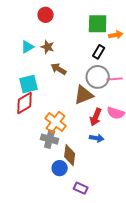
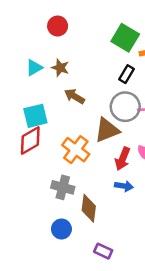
green square: (98, 24) -> (125, 38), turned 30
orange cross: (56, 122) -> (76, 150), moved
blue circle: (60, 168) -> (61, 229), moved

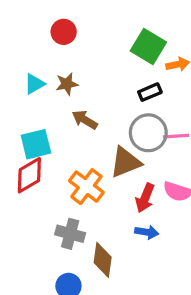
brown star: (60, 68) -> (67, 84), turned -30
black rectangle: (127, 74) -> (150, 92), turned 36

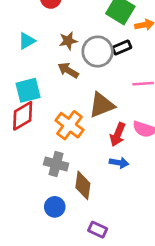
brown star: (67, 84) -> (68, 41), moved
gray circle: (148, 133) -> (98, 52), moved

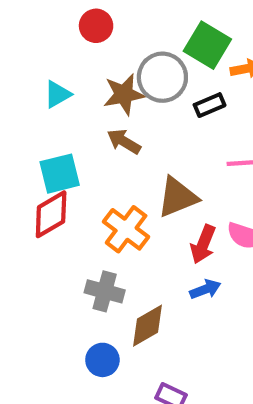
brown star: (68, 41) -> (124, 94), size x1.4
gray circle: (98, 52) -> (162, 77), moved
blue arrow: (119, 163) -> (205, 289), turned -30
brown diamond: (83, 185) -> (147, 326), turned 52

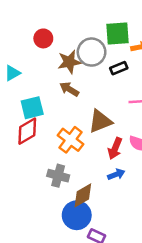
red circle: (96, 26) -> (43, 38), moved
green square: (207, 45) -> (117, 33), turned -35
cyan triangle: (57, 94) -> (12, 73), moved
blue circle: (102, 360) -> (77, 215), moved, size x1.5

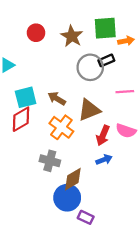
gray circle: (92, 52) -> (90, 67), moved
brown star: (69, 62) -> (72, 36), moved, turned -30
brown arrow: (69, 89) -> (57, 98), moved

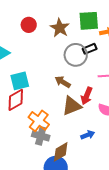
brown arrow: (57, 98) -> (63, 82), moved
brown triangle: (89, 110) -> (72, 106), moved
orange cross: (61, 127) -> (39, 121), moved
red arrow: (103, 135) -> (87, 96), moved

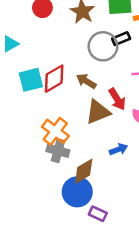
red arrow: (87, 96) -> (117, 99), turned -54
red diamond: (16, 100) -> (54, 79), moved

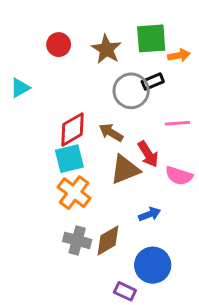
cyan square: (31, 80) -> (69, 159), moved
gray cross: (58, 151) -> (77, 240), moved
blue circle: (77, 192) -> (153, 265), moved

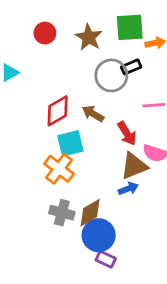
cyan square: (69, 159) -> (70, 143), moved
brown triangle: (125, 169) -> (134, 166), moved
blue circle: (153, 265) -> (99, 235), moved

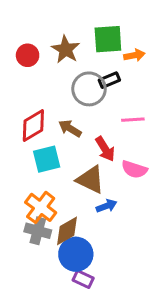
red circle: (45, 33) -> (28, 55), moved
brown triangle: (134, 166) -> (90, 180), moved, turned 48
orange cross: (59, 169) -> (41, 207), moved

